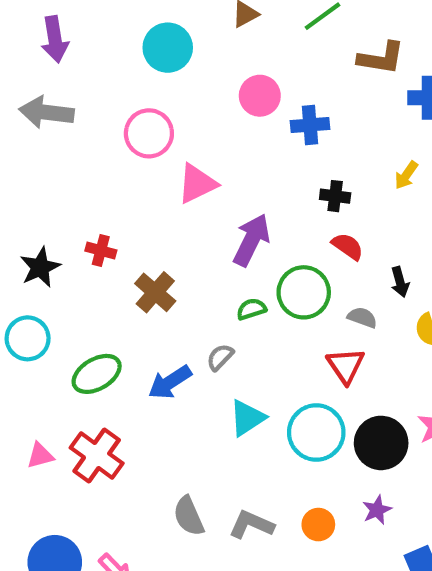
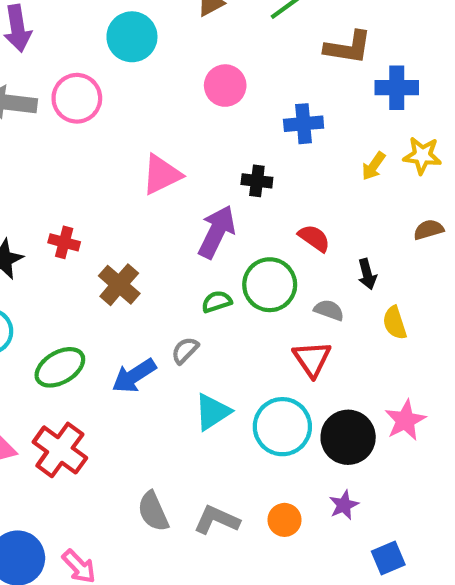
blue cross: (310, 125) -> (304, 124), moved
pink circle: (149, 133) -> (77, 98), moved
black cross: (335, 196) -> (257, 181), moved

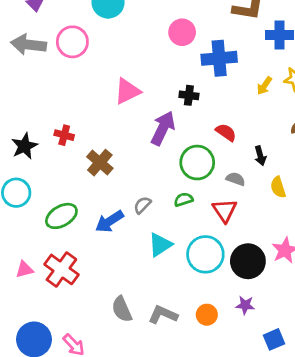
pink circle: (225, 86) -> (182, 32), moved
blue cross: (304, 124) -> (219, 58), size x1.4
green semicircle: (217, 302) -> (183, 200), moved
purple star: (344, 505) -> (245, 305), turned 30

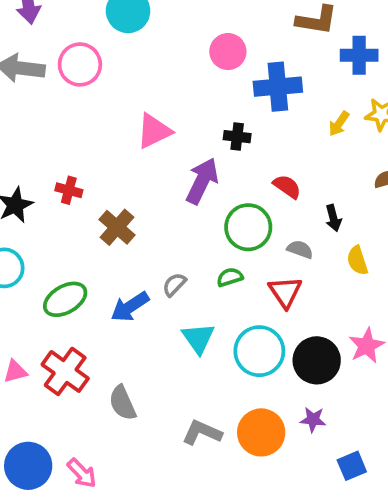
cyan triangle: (160, 245) -> (198, 338), turned -32
gray semicircle: (122, 309) -> (122, 403), moved
orange circle: (207, 315) -> (261, 432), size x1.6

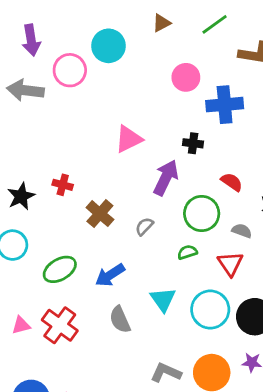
pink circle: (80, 64) -> (70, 70), moved
gray semicircle: (174, 285) -> (144, 226), moved
gray semicircle: (122, 403) -> (120, 320), moved

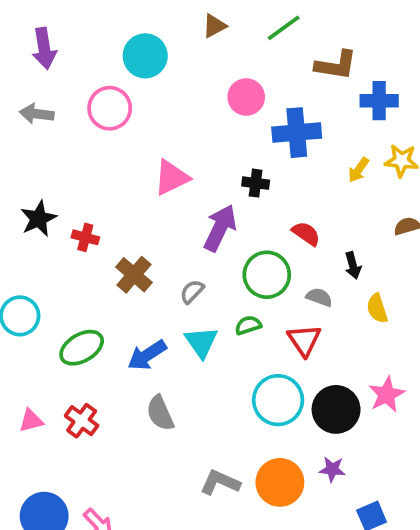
pink circle: (70, 70) -> (110, 108), moved
gray arrow: (25, 90) -> (37, 114), size x0.7
black star: (21, 196) -> (39, 219), moved
cyan triangle: (163, 299) -> (201, 342), moved
red cross: (60, 325) -> (82, 421), size x0.7

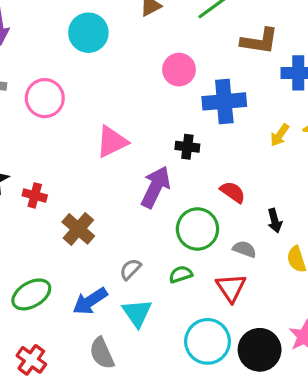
pink circle: (110, 108) -> (45, 98), moved
gray semicircle: (192, 292) -> (130, 269), moved
cyan triangle: (201, 342) -> (137, 313), moved

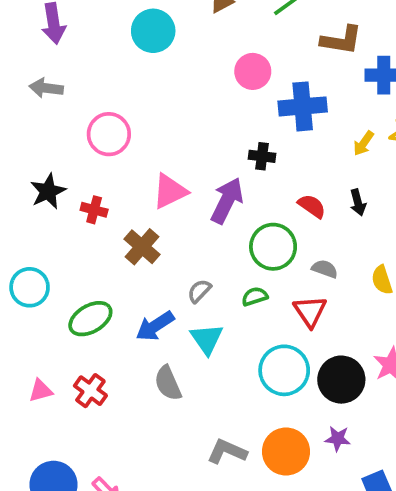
pink circle: (45, 98) -> (109, 134), moved
pink triangle: (112, 142) -> (170, 191), moved
black arrow: (275, 221) -> (358, 202), moved

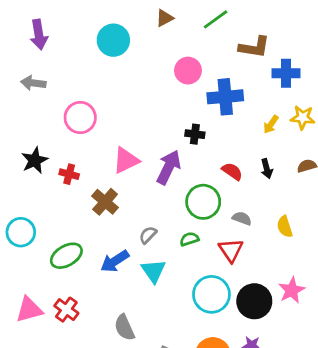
gray semicircle: (168, 383) -> (124, 328), moved
pink triangle: (41, 391) -> (29, 310), size x1.5

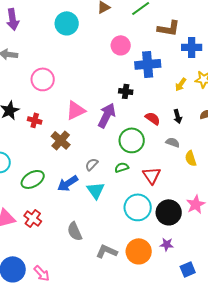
gray semicircle: (242, 218) -> (173, 142), moved

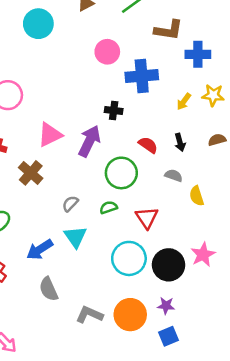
blue arrow: (68, 183) -> (40, 250), moved
blue square: (188, 269) -> (169, 336), moved

